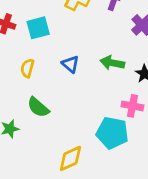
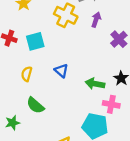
green arrow: (112, 63) -> (95, 84), moved

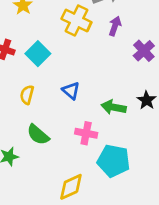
cyan square: (35, 41) -> (38, 54), turned -30
pink cross: (111, 104) -> (86, 133), moved

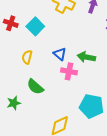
green arrow: (114, 107) -> (86, 57), moved
pink cross: (86, 133) -> (69, 71), moved

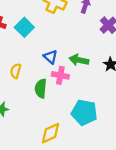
yellow semicircle: (27, 57) -> (16, 71), moved
green semicircle: (35, 87) -> (41, 88), moved, turned 54

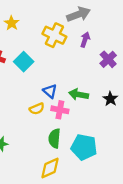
yellow semicircle: (16, 71) -> (37, 109), moved, turned -128
green semicircle: (41, 88) -> (54, 138), moved

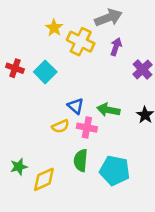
yellow star: (12, 23) -> (54, 28), moved
yellow diamond: (50, 168) -> (44, 179), moved

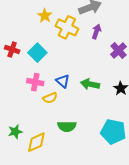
pink cross: (87, 128) -> (35, 82), moved
green semicircle: (81, 160) -> (67, 126), turned -96
cyan pentagon: (115, 170) -> (113, 132), moved

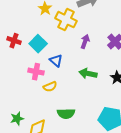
purple arrow: (96, 32) -> (85, 42), moved
blue triangle: (63, 81) -> (56, 61), moved

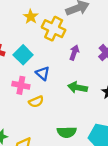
green semicircle: (66, 114) -> (67, 132), moved

